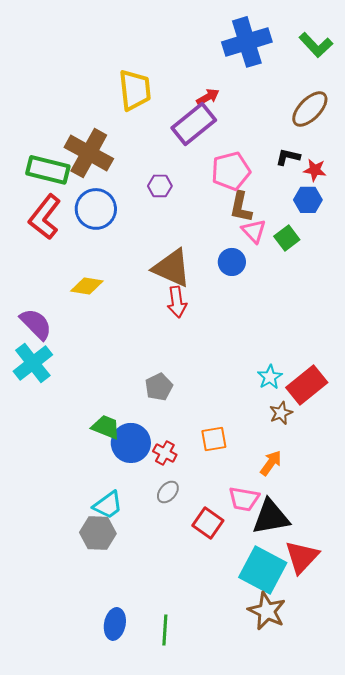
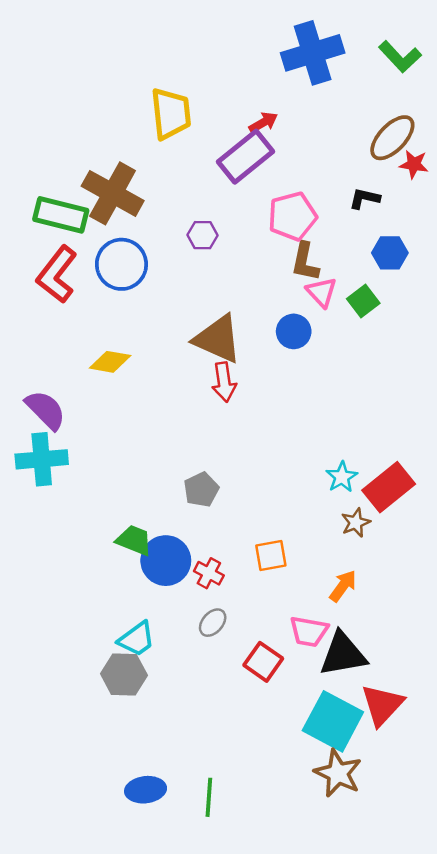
red star: (315, 170) -> (414, 164), moved
cyan cross: (33, 363) -> (42, 459), turned 33
blue ellipse: (115, 624) -> (146, 790), turned 72

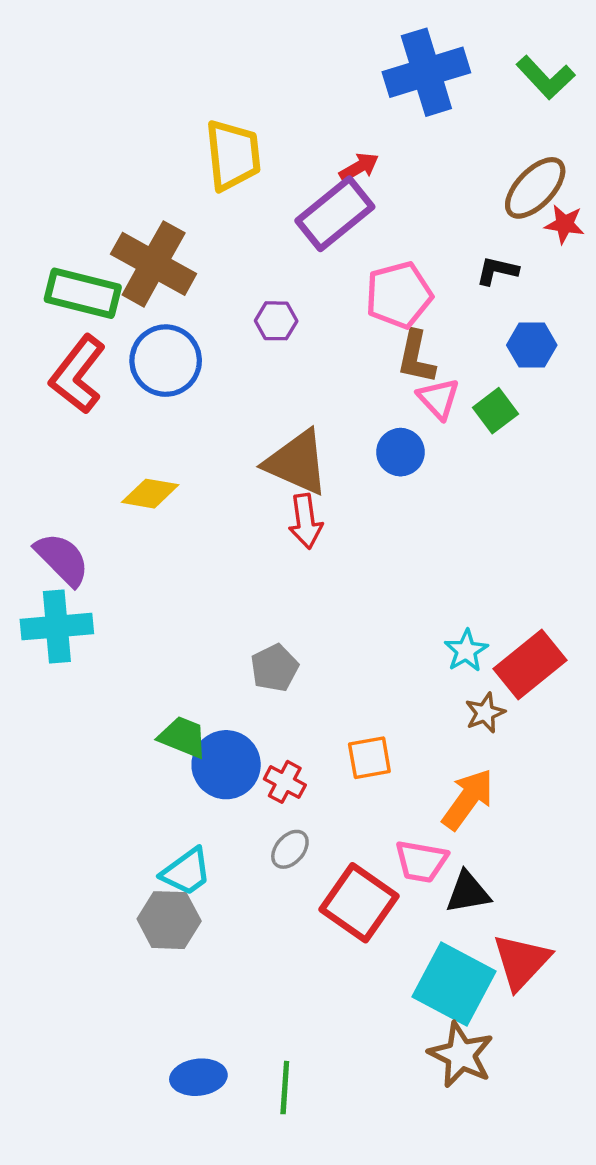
orange arrow: (343, 586) -> (468, 799), size x1.4
black triangle: (343, 654) -> (468, 892), size x0.7
red square: (263, 662) -> (359, 903), size x1.4

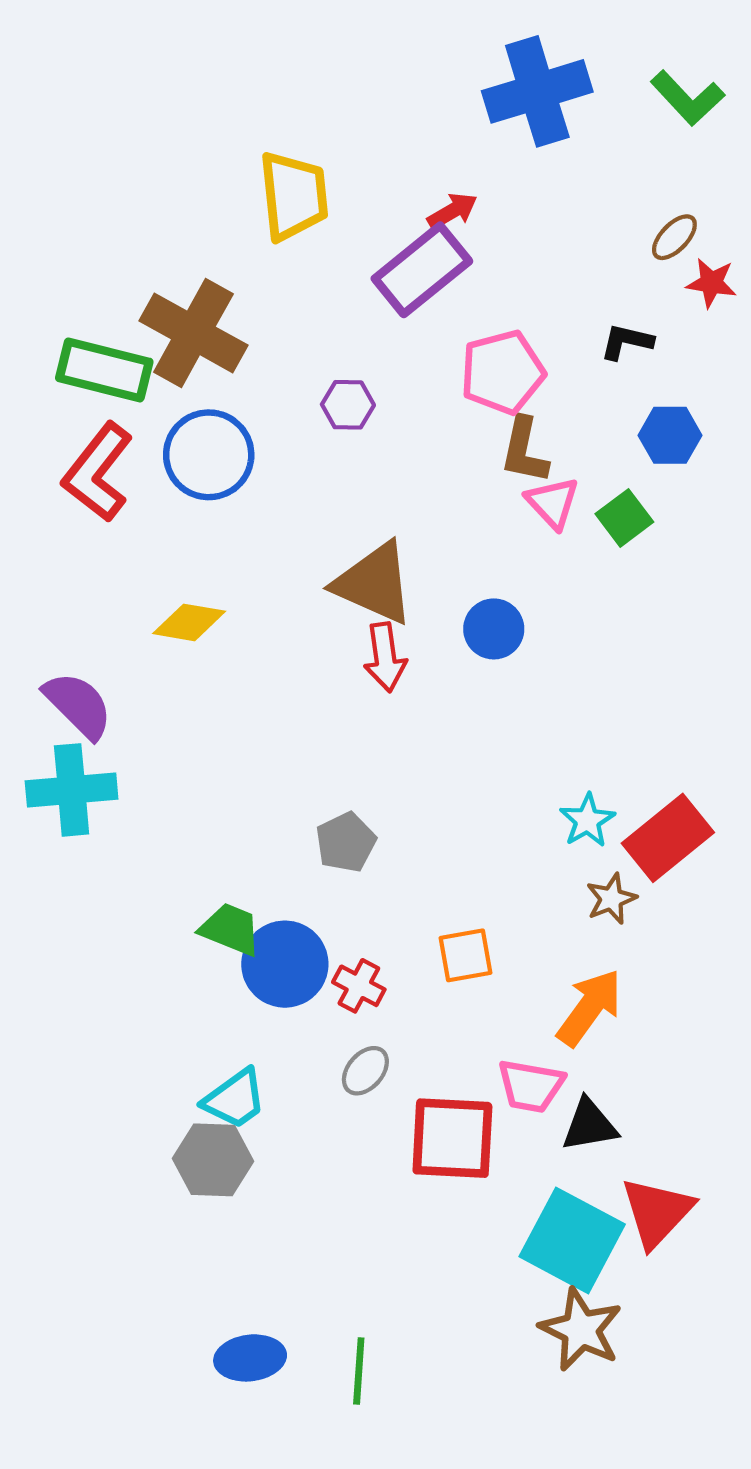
brown ellipse: (535, 188) -> (674, 237), size x0.6
blue circle: (400, 452) -> (494, 629), moved
red square: (359, 903) -> (452, 1138), turned -32

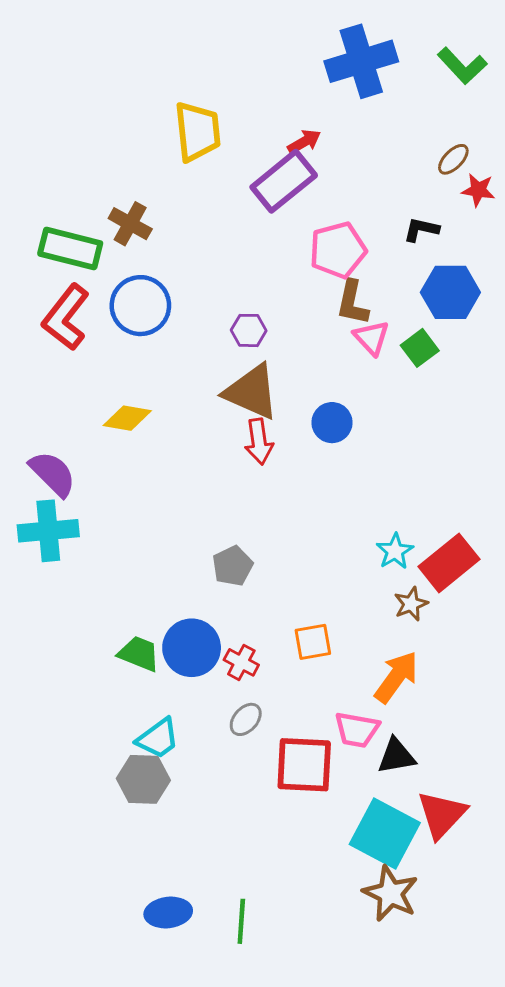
brown cross: (193, 333) -> (130, 224), size x0.6
purple hexagon: (348, 405) -> (249, 330), moved
blue hexagon: (670, 435) -> (450, 292), size x1.4
green trapezoid: (230, 929) -> (139, 654), moved

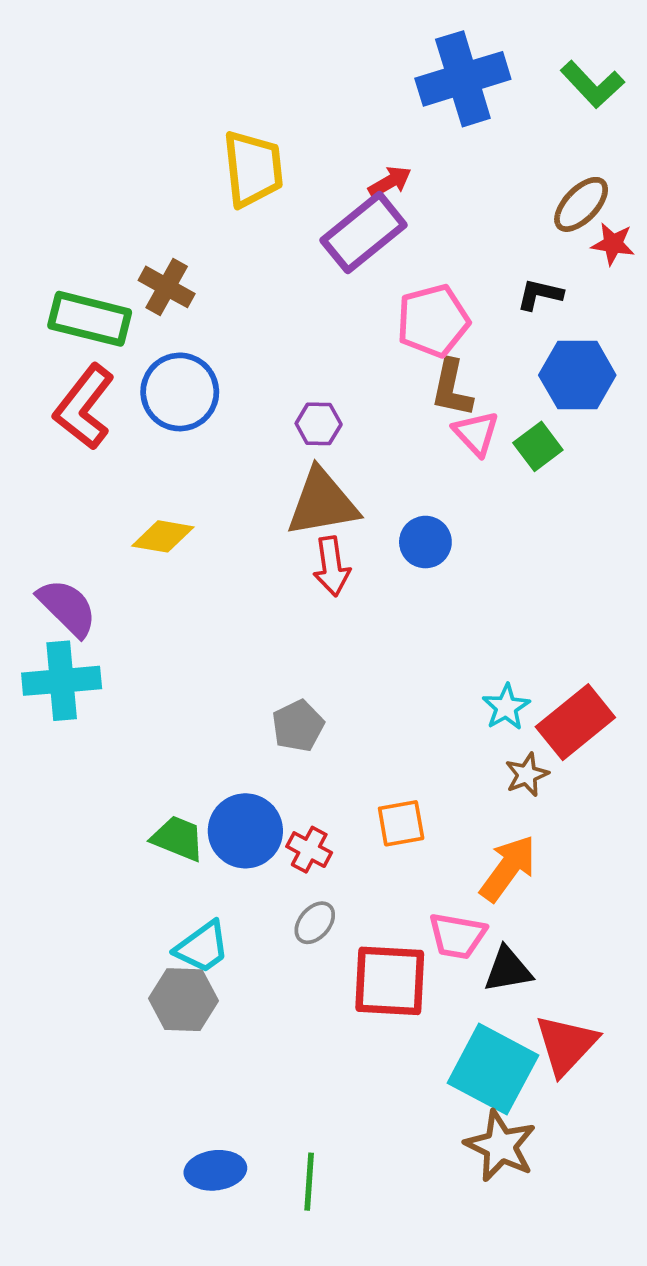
brown ellipse: (453, 159) -> (581, 204), size x1.4
brown triangle: (252, 392) -> (322, 503), turned -34

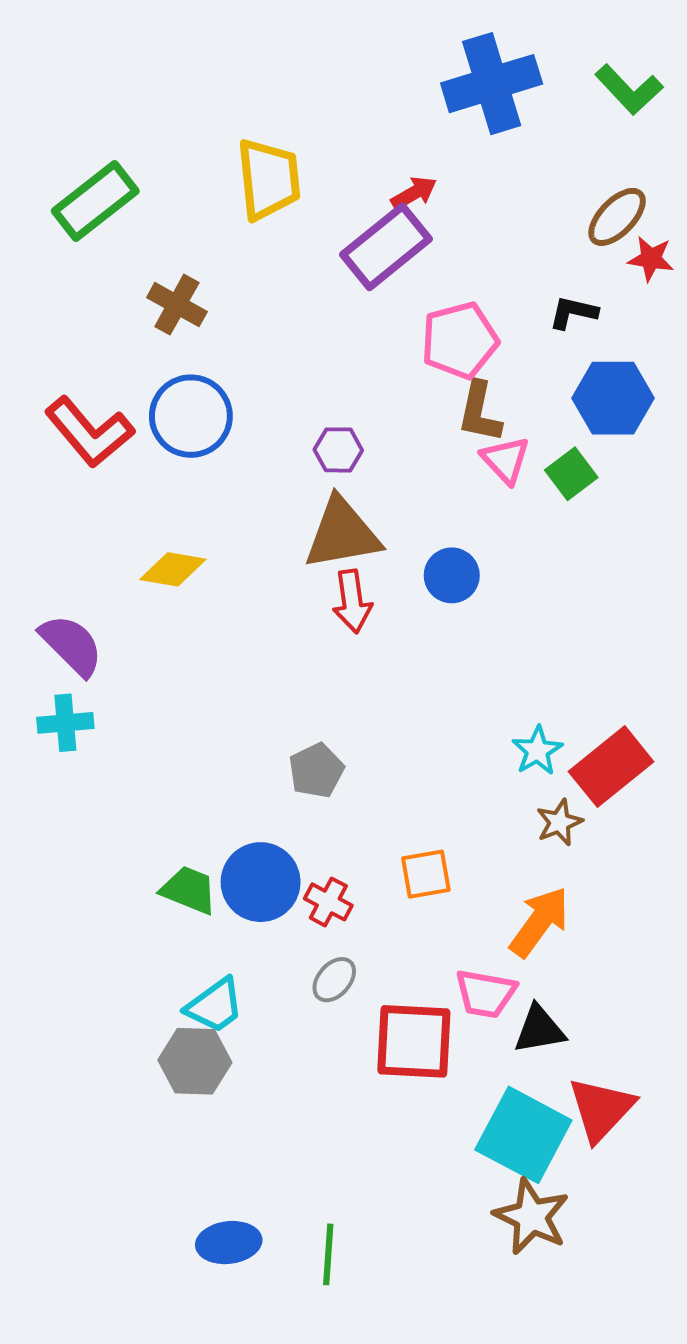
green rectangle: (90, 319) -> (95, 201), moved, turned -52
red L-shape: (84, 407) -> (89, 432), turned -78
cyan cross: (62, 681) -> (65, 723), size x0.7

